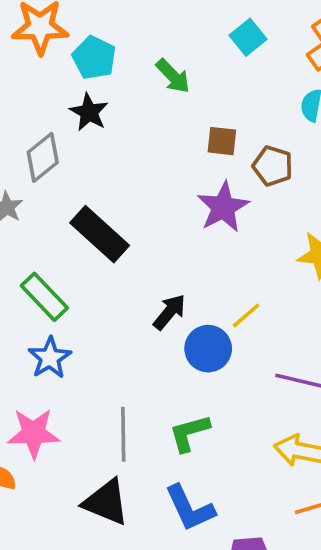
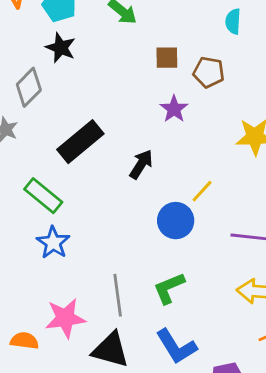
purple star: (223, 207) -> (174, 109), size x0.7
black rectangle: (100, 234) -> (80, 142), turned -75
black arrow: (169, 312) -> (141, 164), moved
pink star: (34, 433) -> (65, 318), moved

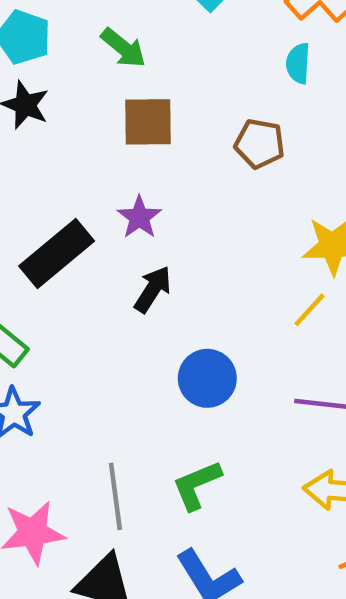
brown square: (167, 58) -> (148, 122), moved, size x1.4
purple star: (174, 109) -> (139, 217), moved
yellow line: (202, 191) -> (310, 310), moved

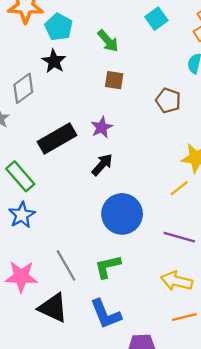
brown square: (148, 122) -> (114, 80), size x0.7
blue circle: (207, 378) -> (122, 214), size x1.4
gray line: (115, 496) -> (66, 265), turned -32

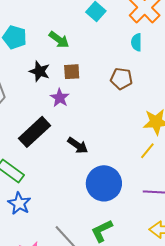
black star: (54, 61) -> (40, 71), moved
purple star: (102, 127) -> (60, 98), moved
black arrow: (102, 165) -> (78, 145), turned 95

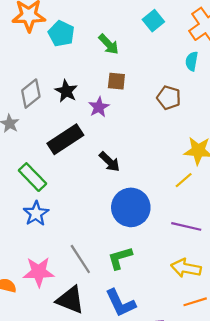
black star: (40, 71) -> (66, 91), moved

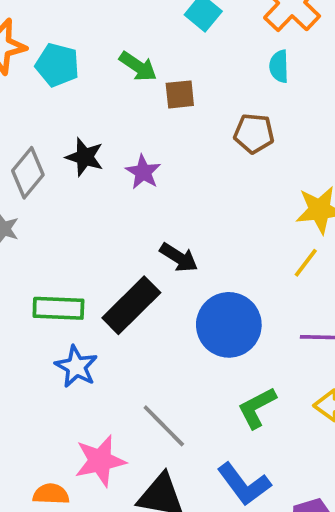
brown square: (116, 81) -> (180, 94), moved
black rectangle: (65, 139) -> (131, 305), moved
green rectangle: (33, 177) -> (58, 308), turned -32
green L-shape: (120, 258) -> (257, 408), moved

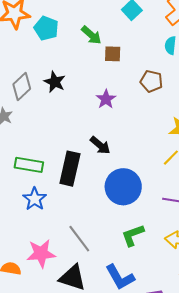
purple star: (143, 172) -> (106, 99), moved
black rectangle: (131, 305) -> (70, 169), turned -40

